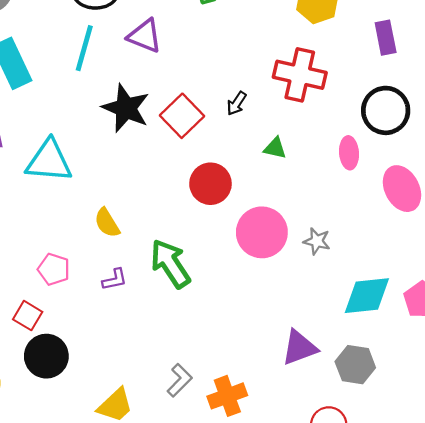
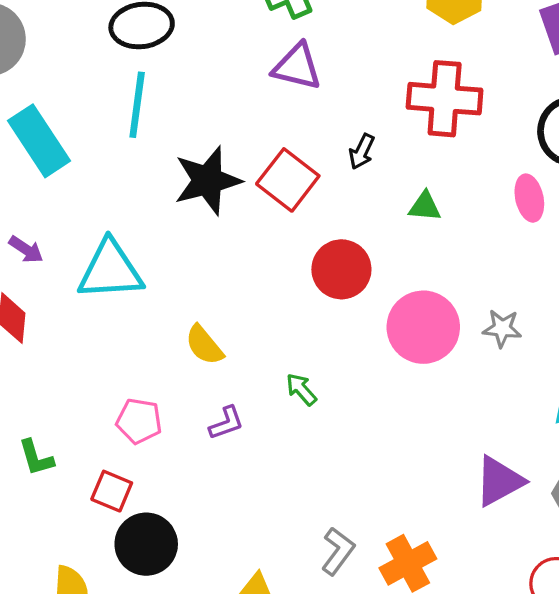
purple triangle: (145, 36) -> (297, 67), moved
black star: (126, 108) -> (208, 181), turned -30
green arrow: (170, 264) -> (301, 389), size x0.5

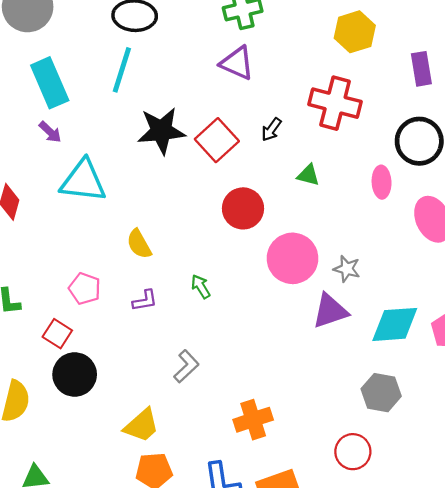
purple arrow: (26, 249) -> (50, 132), moved
purple triangle: (499, 481) -> (330, 311), moved
gray L-shape: (338, 551) -> (186, 366), moved

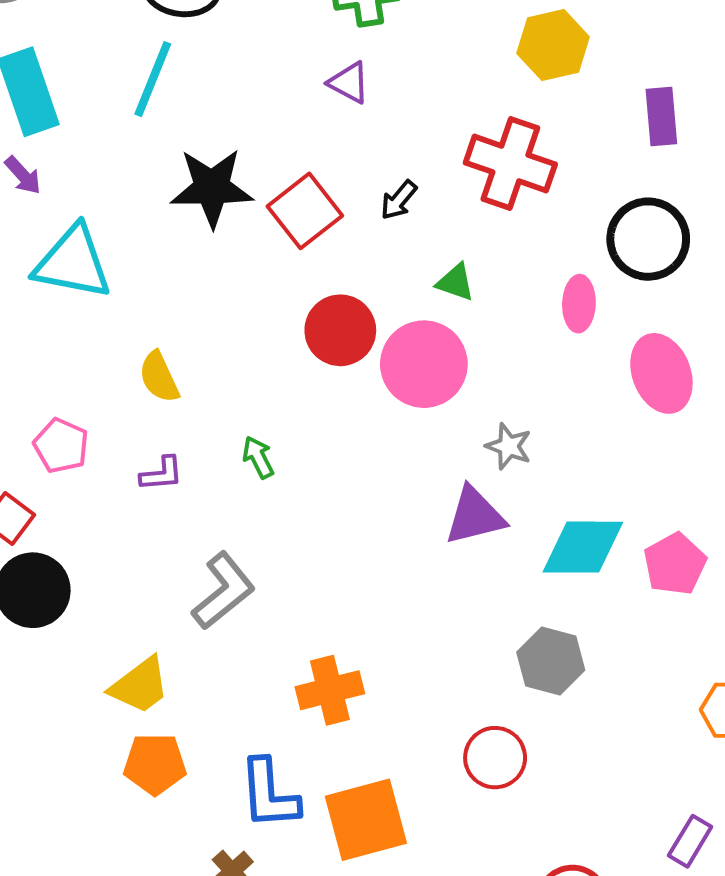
purple triangle: (237, 63) -> (349, 83), size x0.7
pink circle: (292, 258) -> (424, 364), moved
gray L-shape: (186, 366) -> (223, 591), size x1.4

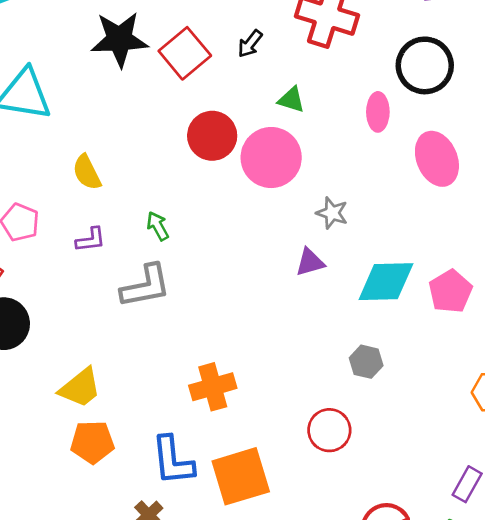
purple triangle: (475, 516) -> (310, 262), size x0.7
gray L-shape: (223, 591) -> (146, 286), moved, turned 30
gray hexagon: (551, 661) -> (366, 362), size x0.7

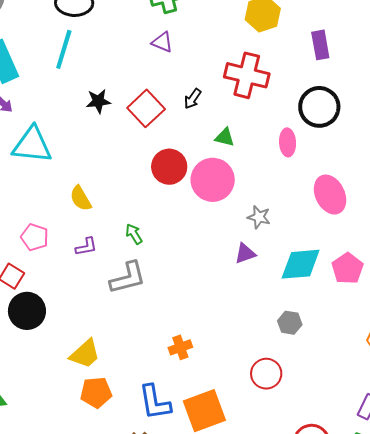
black star: (119, 39) -> (98, 101), size x0.6
pink ellipse: (437, 159) -> (330, 195), moved
orange cross: (213, 387) -> (180, 347), size x0.7

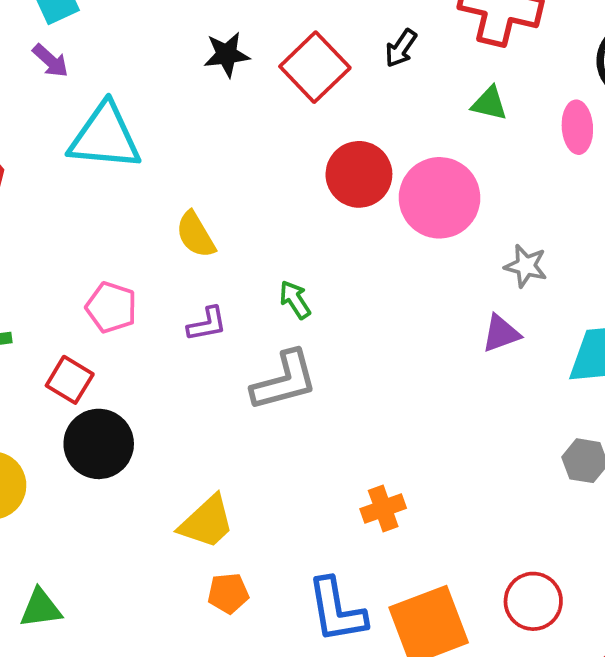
green triangle: (225, 137) -> (489, 103), moved
red circle: (266, 374) -> (533, 601), moved
orange pentagon: (96, 392) -> (228, 593), size x0.7

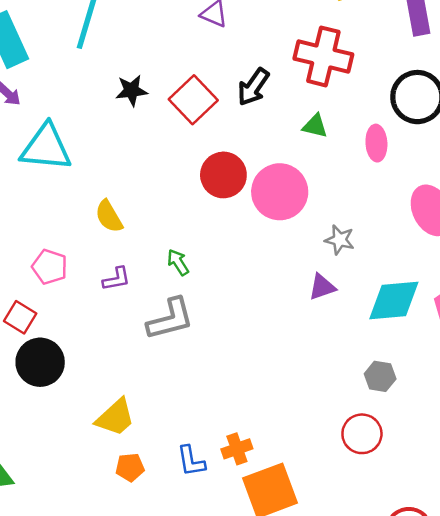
black arrow: (401, 48) -> (253, 87), size x1.4
orange cross: (383, 509) -> (237, 449), moved
red circle: (533, 601) -> (362, 434), moved
blue L-shape: (337, 610) -> (191, 461), moved, size x0.7

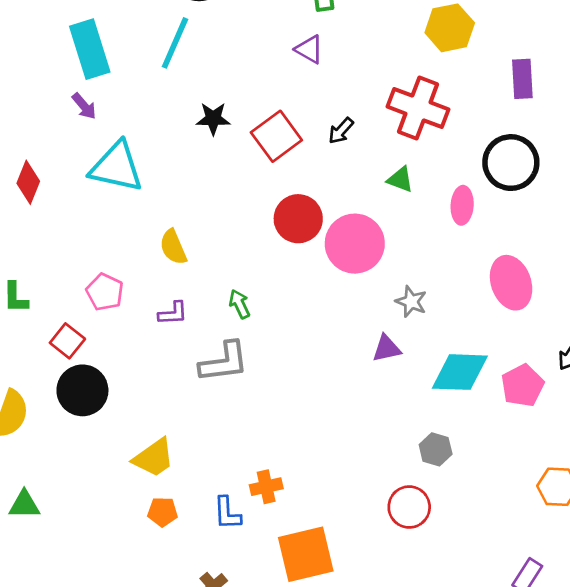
black arrow: (253, 87) -> (341, 131), size x0.7
orange cross: (237, 449) -> (266, 487), moved

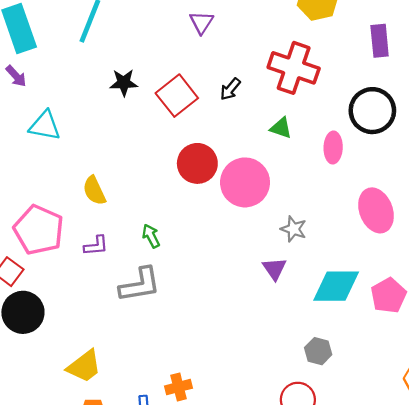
purple triangle: (309, 49) -> (202, 22), turned 35
cyan triangle: (116, 167) -> (45, 126), size x0.7
pink pentagon: (105, 292) -> (39, 230), size x1.6
purple triangle: (387, 348) -> (274, 269), turned -50

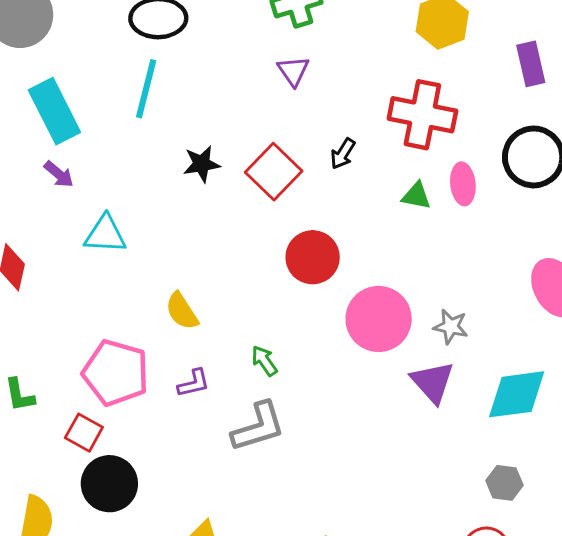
pink ellipse: (333, 148) -> (463, 184), moved
pink circle: (245, 182) -> (379, 319), moved
purple triangle: (274, 269) -> (433, 382), size x1.4

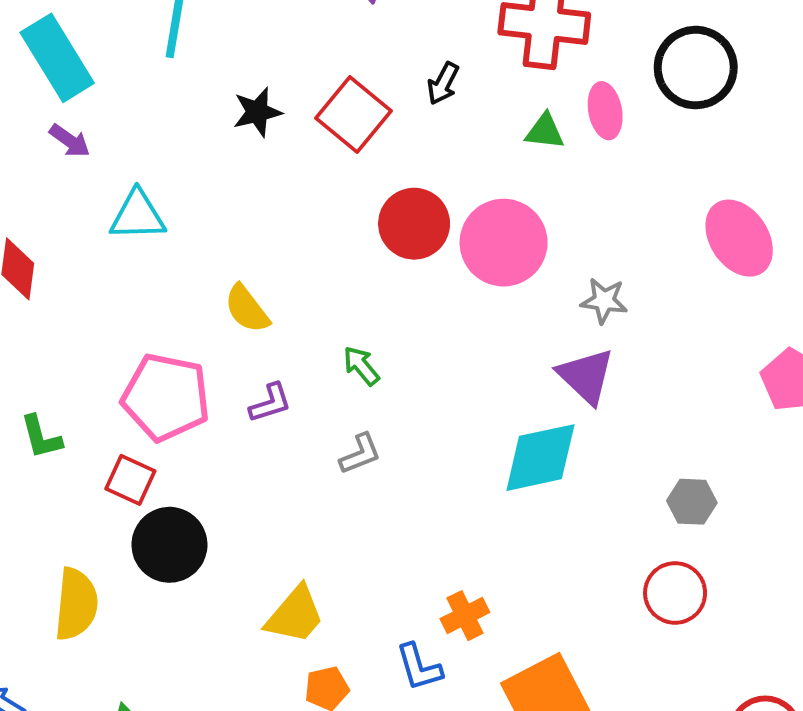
pink circle: (379, 319) -> (504, 243), moved
cyan diamond: (517, 394) -> (540, 458), moved
gray L-shape: (258, 427) -> (360, 454), size x0.6

